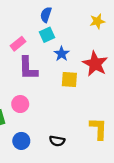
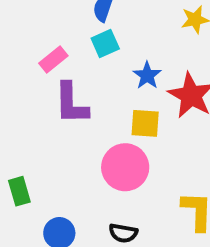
blue star: (62, 54) -> (147, 75), moved
pink circle: (20, 104) -> (125, 167), moved, size x1.5

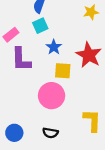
blue star: (147, 75) -> (54, 47), moved

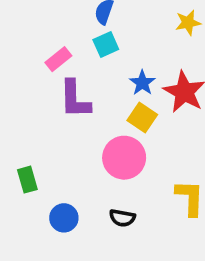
blue star: (54, 47) -> (142, 83), moved
yellow square: (63, 71) -> (142, 118), turned 30

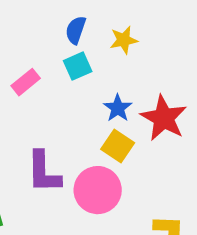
yellow star: (188, 23) -> (124, 40), moved
purple L-shape: (75, 99) -> (44, 172), moved

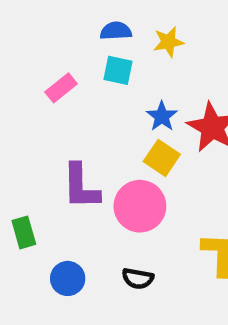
blue semicircle: (76, 30) -> (116, 31), turned 68
cyan square: (78, 66) -> (118, 70), turned 36

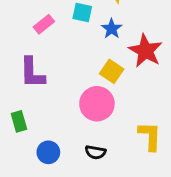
blue star: (162, 116) -> (112, 29), moved
purple L-shape: (81, 186) -> (32, 73), moved

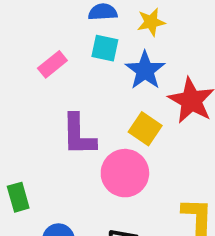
blue star: (112, 29) -> (145, 70), size x1.4
purple L-shape: (32, 73) -> (79, 135), moved

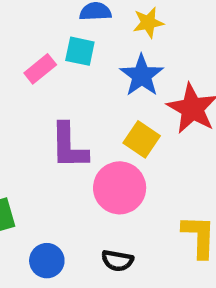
cyan square: (105, 48) -> (80, 51), moved

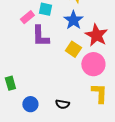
purple L-shape: (69, 146) -> (40, 36), moved
pink circle: (120, 188) -> (93, 64), moved

